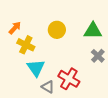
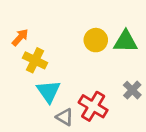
yellow circle: (57, 30) -> (96, 40), moved
gray cross: (98, 56) -> (132, 90), moved

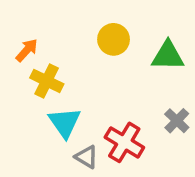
yellow circle: (96, 40) -> (114, 39), moved

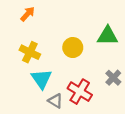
yellow circle: (114, 39) -> (73, 48), moved
orange arrow: (27, 50) -> (28, 14), moved

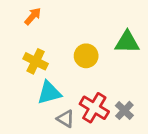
gray cross: (113, 78) -> (124, 110), moved
cyan triangle: (41, 79) -> (49, 93), turned 50

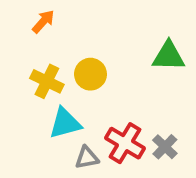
yellow circle: (86, 56) -> (90, 74), moved
gray triangle: (66, 119) -> (87, 158), turned -42

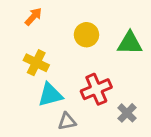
yellow circle: (90, 74) -> (86, 35), moved
red cross: (125, 143) -> (96, 89), moved, turned 36

